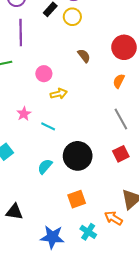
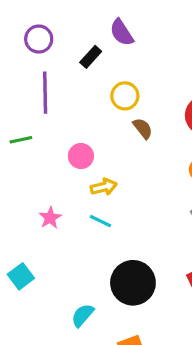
yellow circle: (72, 17) -> (125, 96), moved
cyan line: (48, 126) -> (100, 221), moved
cyan semicircle: (45, 166) -> (83, 315), moved

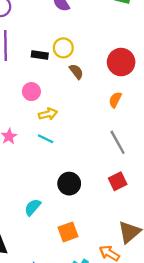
black rectangle: (91, 57) -> (40, 55), moved, turned 56
black circle: (133, 283) -> (69, 184), size x0.7

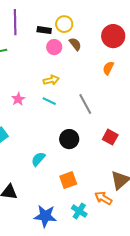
pink circle: (31, 92) -> (54, 47), moved
gray line: (118, 142) -> (85, 104), moved
red square: (118, 181) -> (110, 137), turned -35

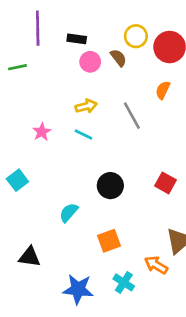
yellow circle: (64, 24) -> (136, 36), moved
gray line: (85, 104) -> (132, 116), moved

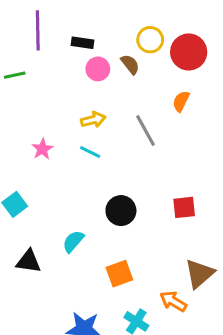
red square: (166, 183) -> (184, 207), turned -35
black triangle: (30, 257) -> (29, 261), moved

